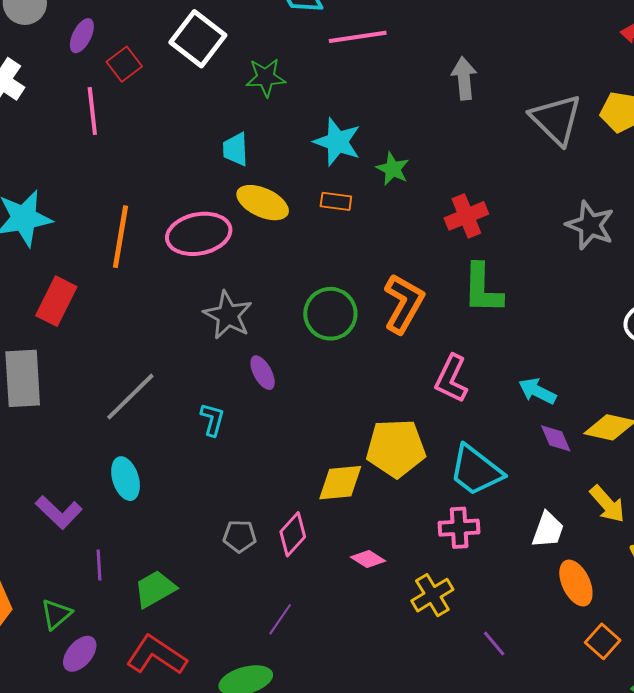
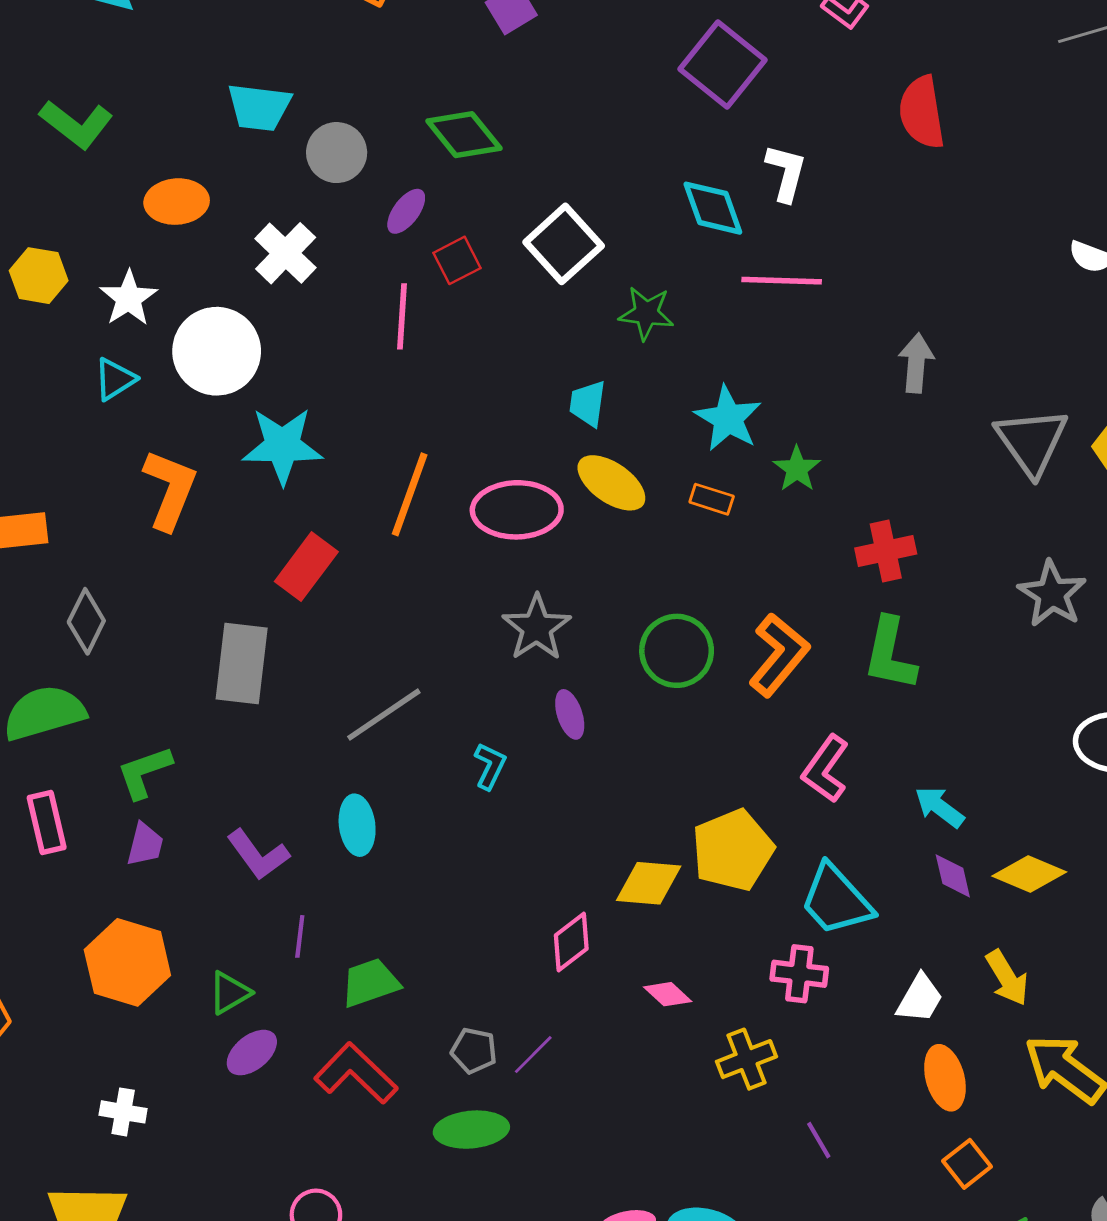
yellow pentagon: (396, 448) -> (733, 850), turned -30
gray pentagon: (240, 536) -> (474, 1051), moved

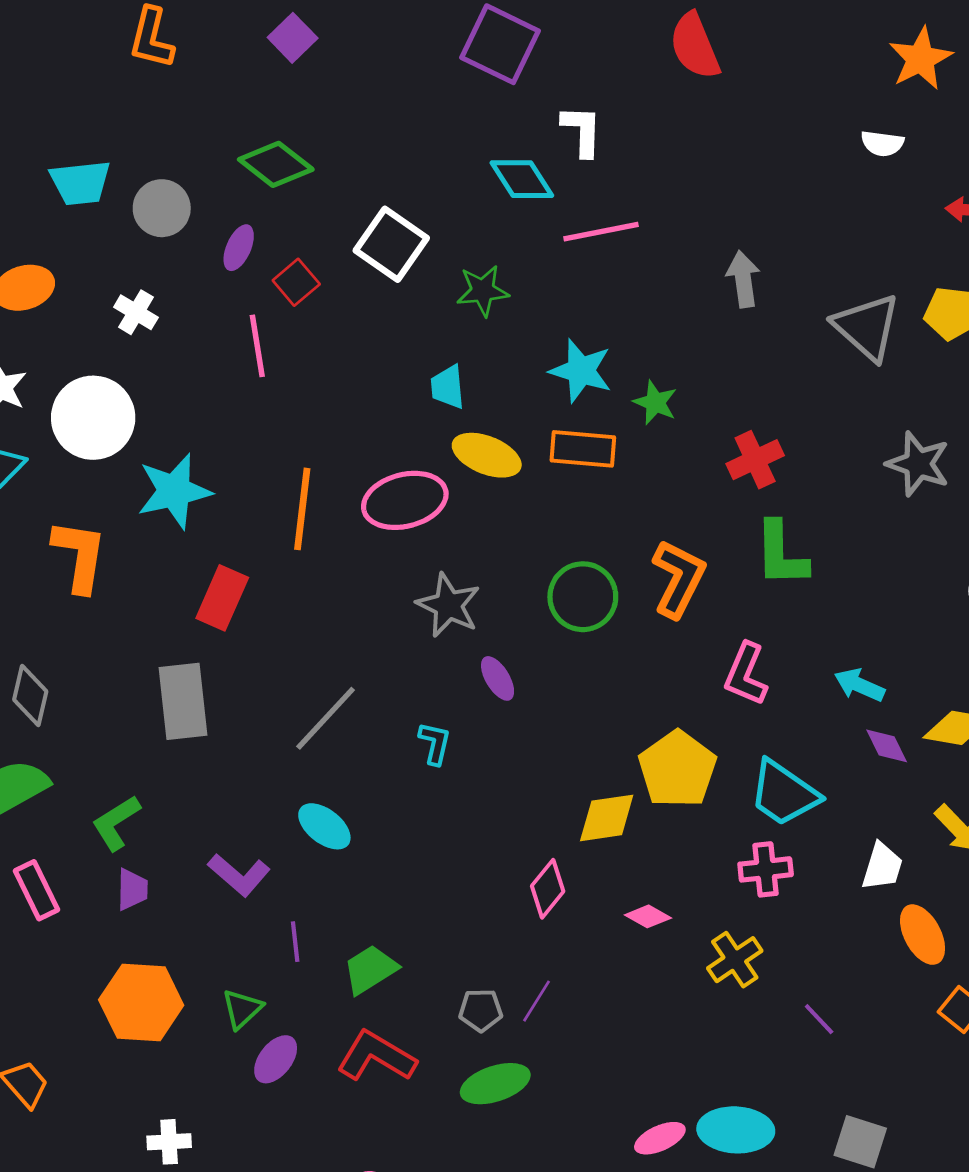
white cross: (286, 253) -> (136, 312), size x0.7
orange rectangle: (712, 499) -> (583, 449), size x1.6
cyan ellipse: (357, 825) -> (324, 826), turned -32

